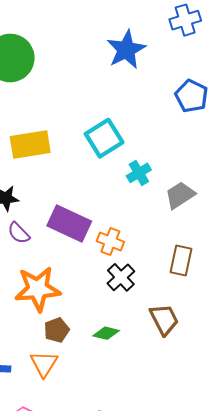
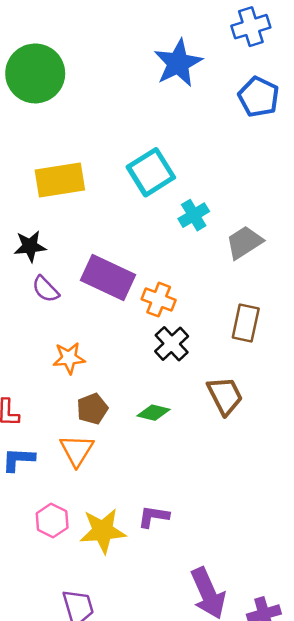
blue pentagon: (192, 96) -> (259, 97), moved
orange star: (38, 289) -> (69, 358), size x0.6

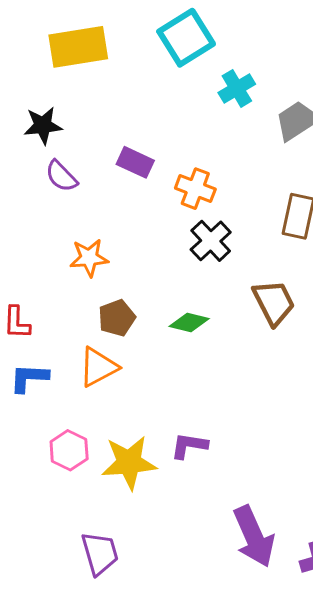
purple rectangle: (108, 277) -> (135, 162), size x0.6
orange triangle: (77, 450) -> (98, 367), turned 30

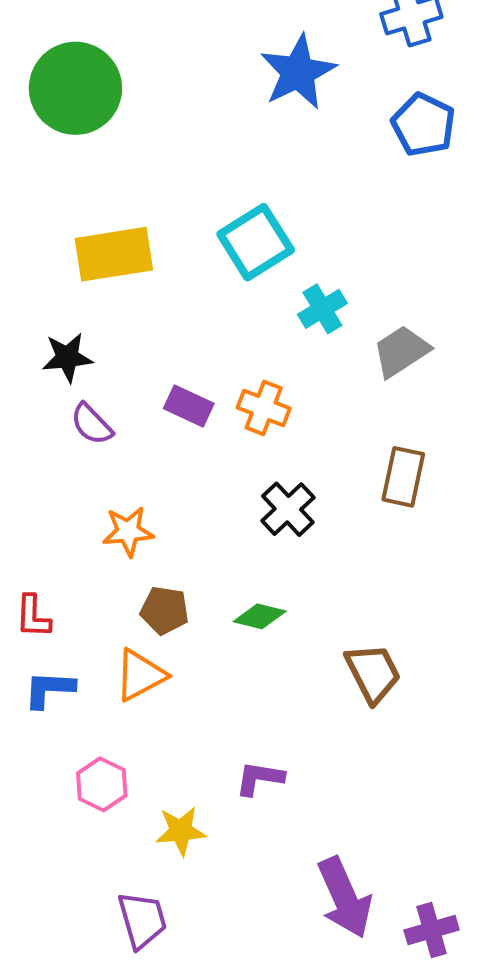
orange cross: (195, 189) -> (264, 408), moved
brown trapezoid: (274, 302) -> (373, 673), moved
brown pentagon: (117, 318) -> (164, 610), turned 30
yellow star: (129, 463) -> (181, 831), moved, size x0.7

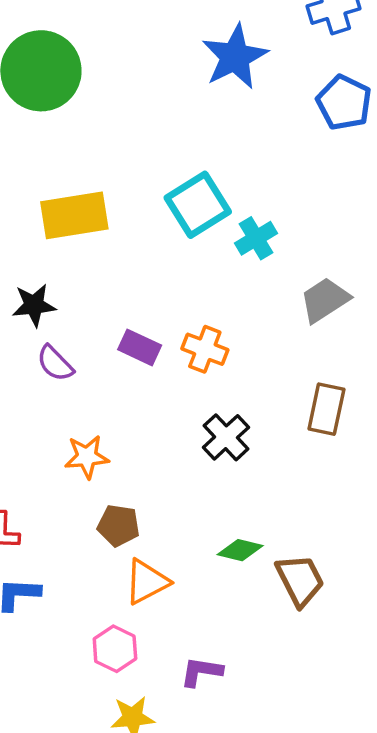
cyan cross: (322, 309) -> (256, 238), moved
green diamond: (260, 616) -> (240, 550), moved
orange triangle: (140, 675) -> (147, 582), moved
pink hexagon: (102, 784) -> (115, 649), moved

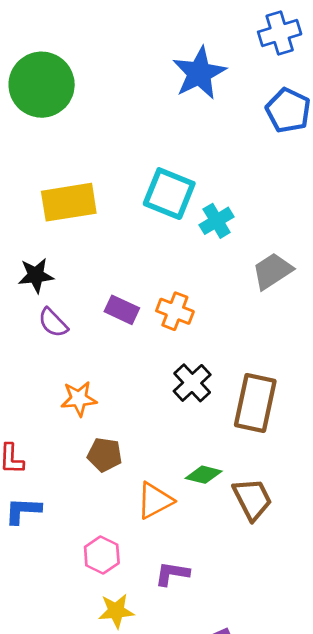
cyan square: (198, 205) -> (169, 194), turned -36
brown rectangle: (326, 409) -> (255, 403), moved, size x1.4
orange triangle: (147, 582) -> (155, 501), moved

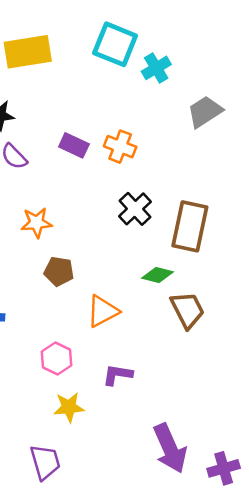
green diamond: (204, 475) -> (157, 275), moved

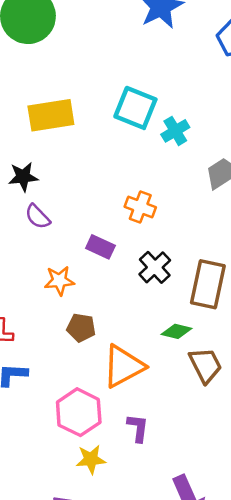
purple rectangle: (74, 145) -> (100, 247), moved
orange triangle: (103, 311) -> (123, 366), size x1.4
pink hexagon: (56, 359) -> (79, 412), size x1.5
purple L-shape: (118, 375) -> (138, 428), turned 88

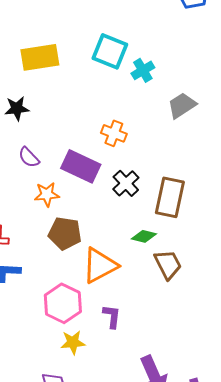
purple semicircle: (38, 217) -> (29, 157), moved
purple rectangle: (100, 247) -> (81, 166), size x1.6
brown pentagon: (81, 328) -> (65, 233), size x1.4

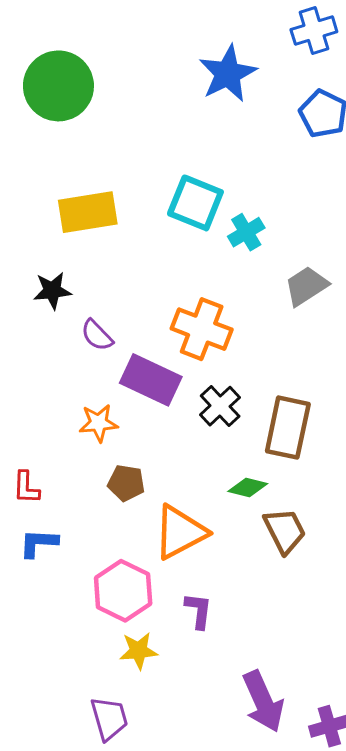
orange cross: (114, 133) -> (202, 329), size x1.5
purple semicircle: (29, 157) -> (97, 335), moved
brown pentagon: (65, 233) -> (126, 483), size x0.7

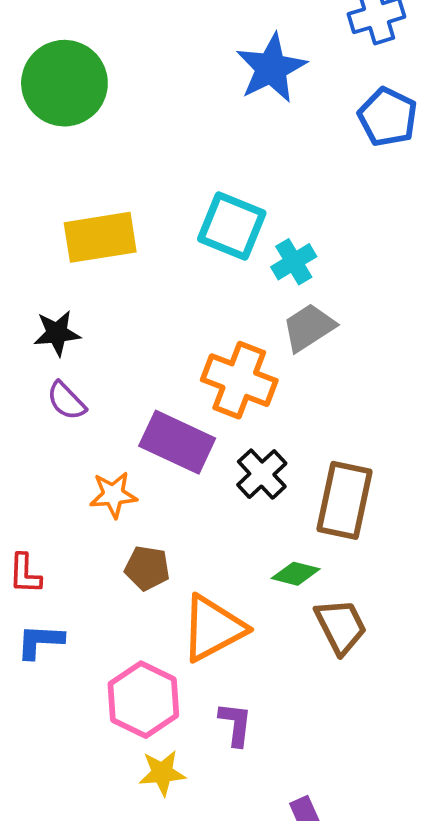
gray trapezoid: (306, 286) -> (309, 327), moved
purple semicircle: (97, 335) -> (66, 401), moved

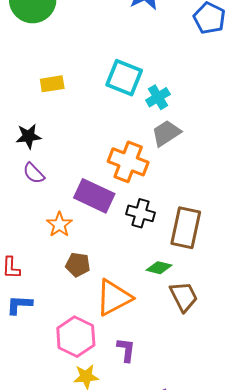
yellow rectangle: (100, 237) -> (52, 84), size x0.6
black cross: (262, 474) -> (141, 213), turned -32
orange star: (113, 495) -> (59, 225), turned -30

